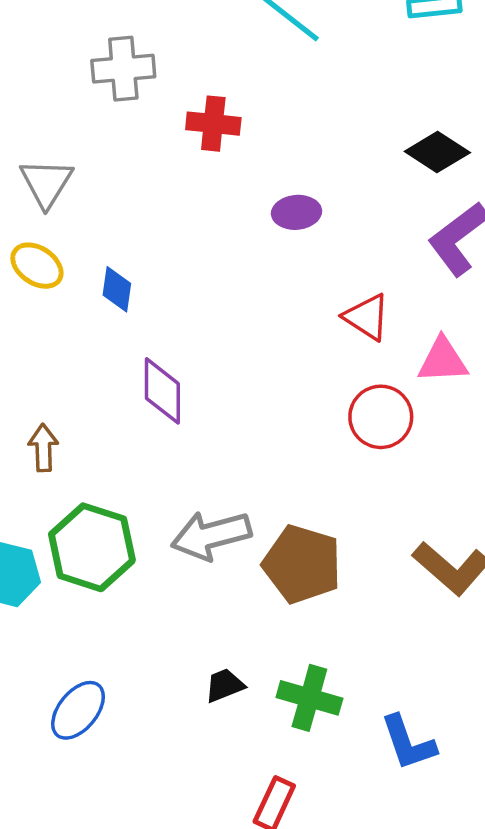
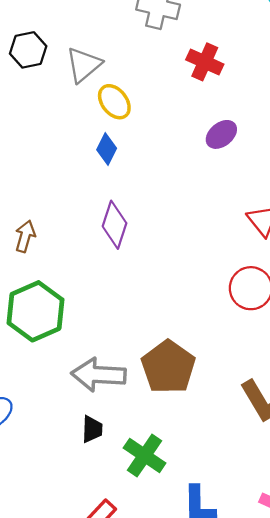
purple ellipse: (297, 212) -> (221, 134), moved, turned -52
yellow ellipse: (37, 266) -> (114, 102), moved
gray arrow: (211, 535) -> (99, 375), moved
black trapezoid: (224, 685) -> (92, 429), turned 96

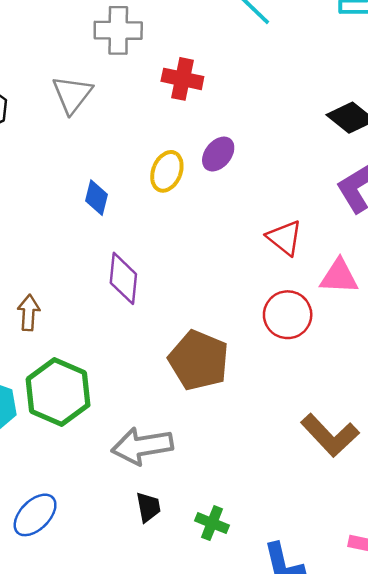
gray triangle: (84, 65) -> (72, 94), moved
yellow ellipse: (114, 102) -> (167, 171), moved, turned 72
brown pentagon: (168, 367) -> (199, 360), moved
green cross: (145, 455) -> (212, 523), size x0.7

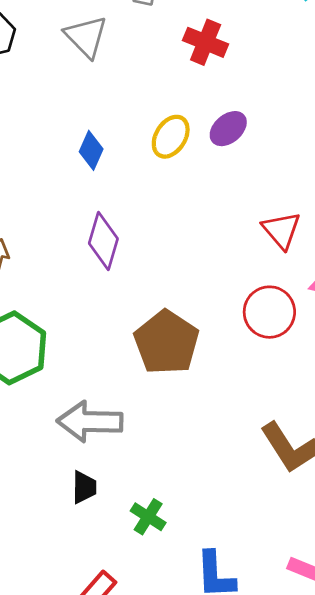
gray triangle: (72, 94) -> (86, 37), turned -33

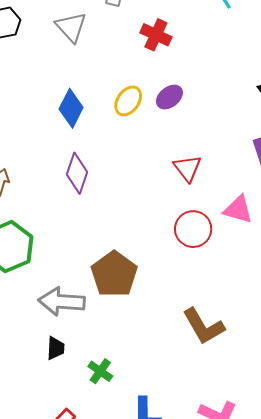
blue diamond: (91, 150) -> (71, 108), size x1.4
red triangle: (281, 230) -> (187, 168), moved
brown pentagon: (167, 342) -> (114, 274), moved

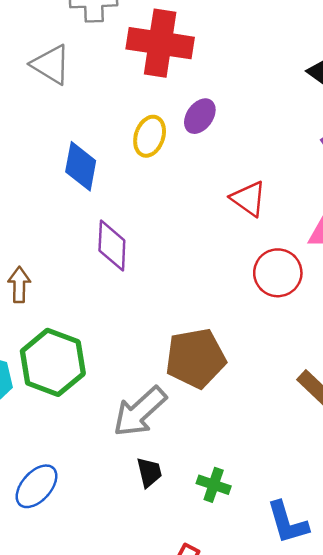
red cross: (156, 35) -> (160, 43), size x1.6
brown pentagon: (114, 274) -> (195, 358), turned -30
gray arrow: (62, 302) -> (140, 412), turned -30

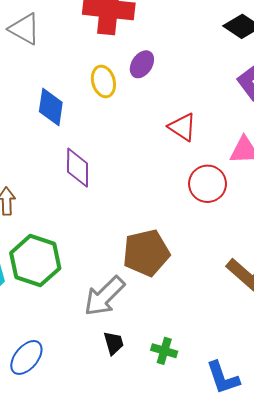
yellow ellipse: (150, 136) -> (103, 81), turned -32

